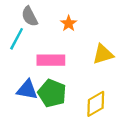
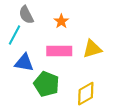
pink rectangle: (51, 60) -> (59, 51), moved
blue triangle: (27, 90) -> (24, 63), moved

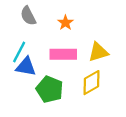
cyan line: (15, 35) -> (19, 52), moved
yellow diamond: (86, 94) -> (91, 83), moved

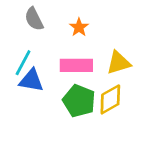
green pentagon: (50, 89) -> (79, 101), moved

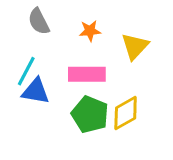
orange star: (79, 27) -> (90, 31), turned 30
yellow triangle: (119, 63) -> (135, 46), moved, turned -30

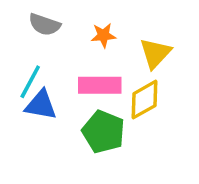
gray semicircle: (39, 21) -> (44, 25), turned -44
yellow diamond: (126, 113) -> (145, 100), moved

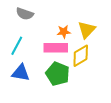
orange star: (103, 35) -> (64, 32), moved
blue triangle: (41, 105) -> (21, 73), moved

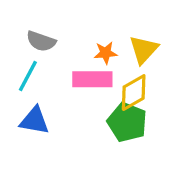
gray semicircle: (25, 14) -> (41, 41), moved
green pentagon: (58, 74) -> (127, 122), moved

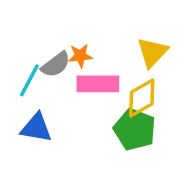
gray semicircle: (41, 41) -> (56, 65), moved, turned -56
orange star: (106, 53) -> (80, 56), moved

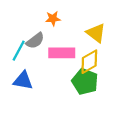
yellow triangle: (152, 52) -> (96, 33), turned -35
orange star: (80, 56) -> (53, 19), moved

